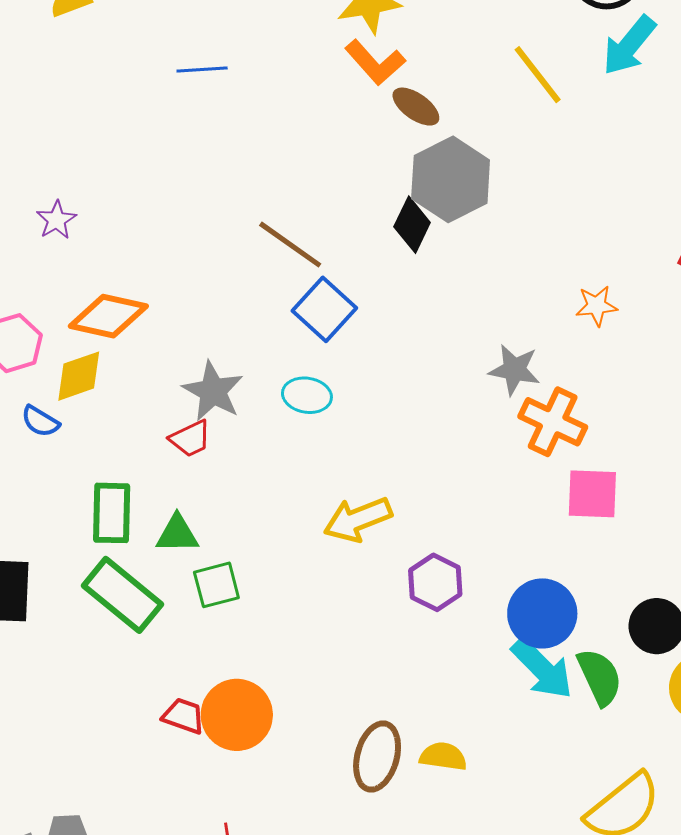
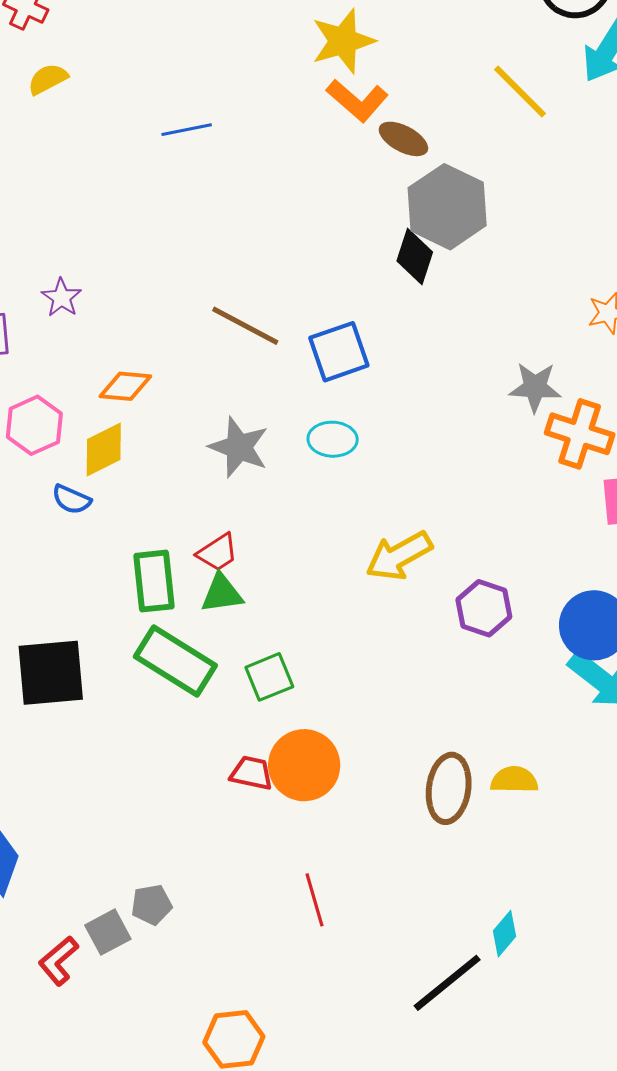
brown line: (290, 245) -> (245, 326), moved
blue square: (324, 309) -> (339, 352), turned 36
orange diamond: (108, 316) -> (125, 386), size x0.7
red trapezoid: (190, 439) -> (218, 553), moved
green square: (216, 585) -> (269, 677), moved

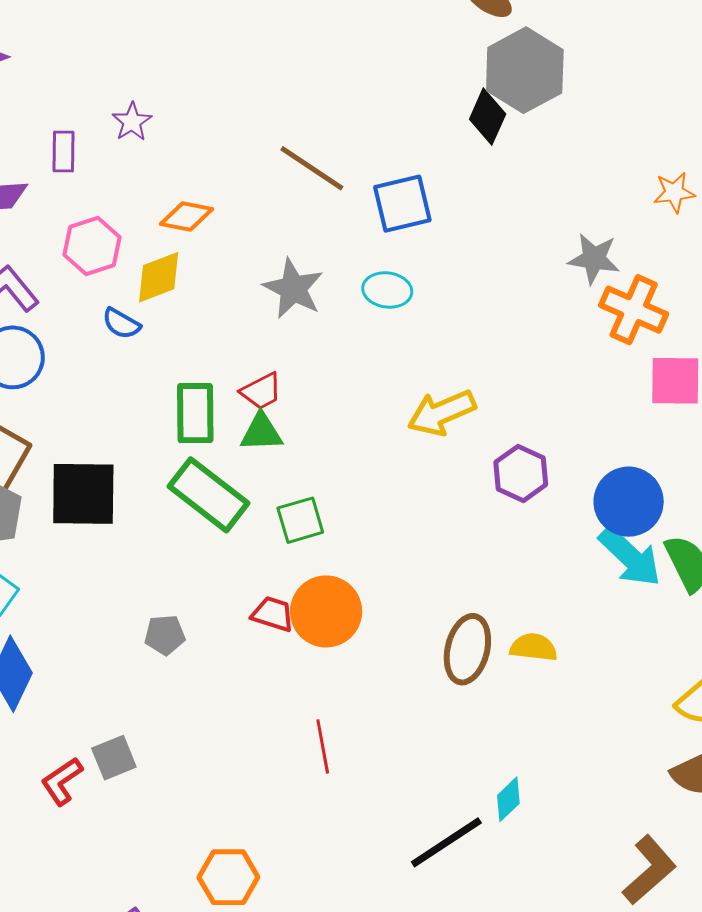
gray pentagon: (151, 905) -> (165, 635), moved

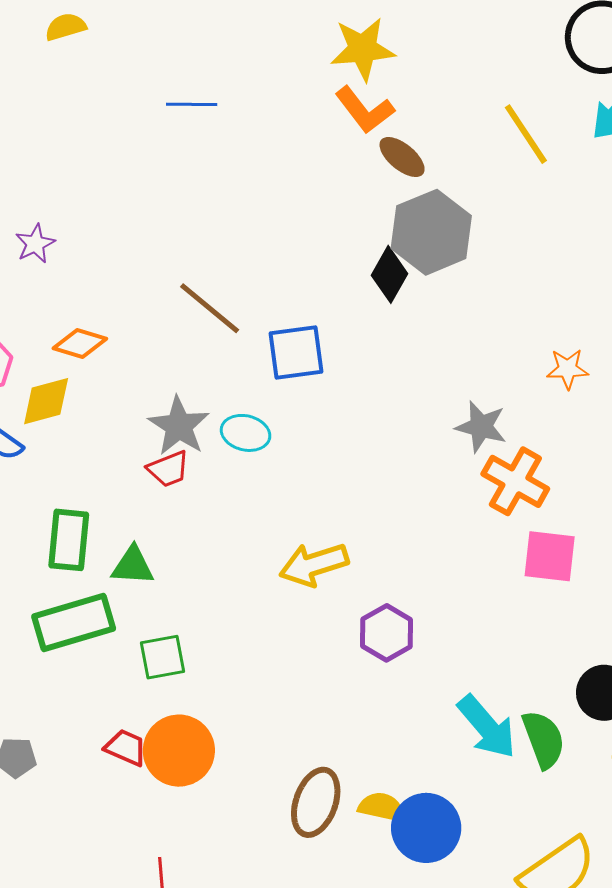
cyan ellipse: (387, 290) -> (246, 433), moved
red trapezoid: (261, 391) -> (168, 469), moved
green rectangle: (208, 495) -> (74, 623), turned -60
blue circle: (629, 502) -> (426, 828), moved

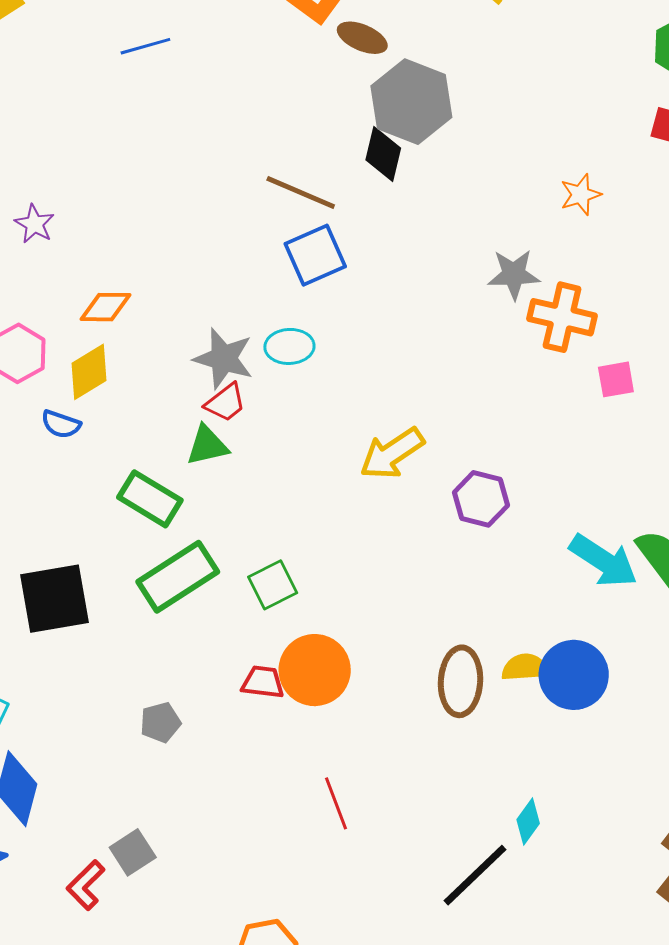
brown line: (210, 308) -> (301, 193), moved
green rectangle: (69, 540) -> (150, 499), turned -48
pink square: (550, 556) -> (616, 379), size x0.7
green triangle: (133, 566) -> (207, 446), moved

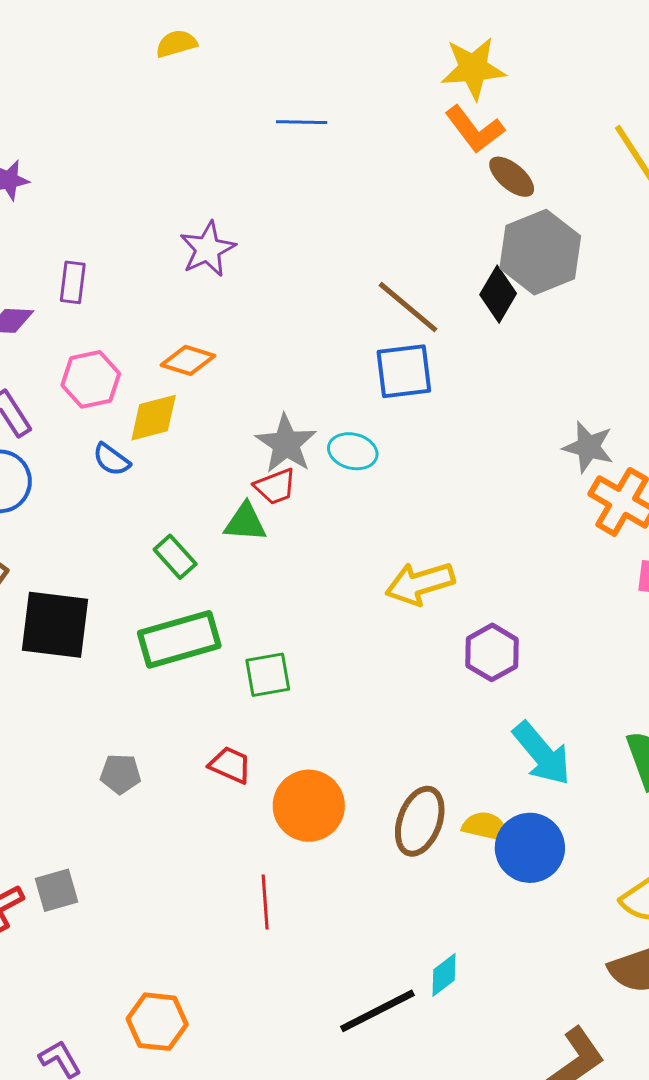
purple star: (34, 224) -> (208, 249), moved, size x1.4
green rectangle: (150, 499) -> (175, 557), size x0.7
cyan arrow: (603, 561) -> (542, 754), moved
orange circle: (315, 670) -> (309, 806), moved

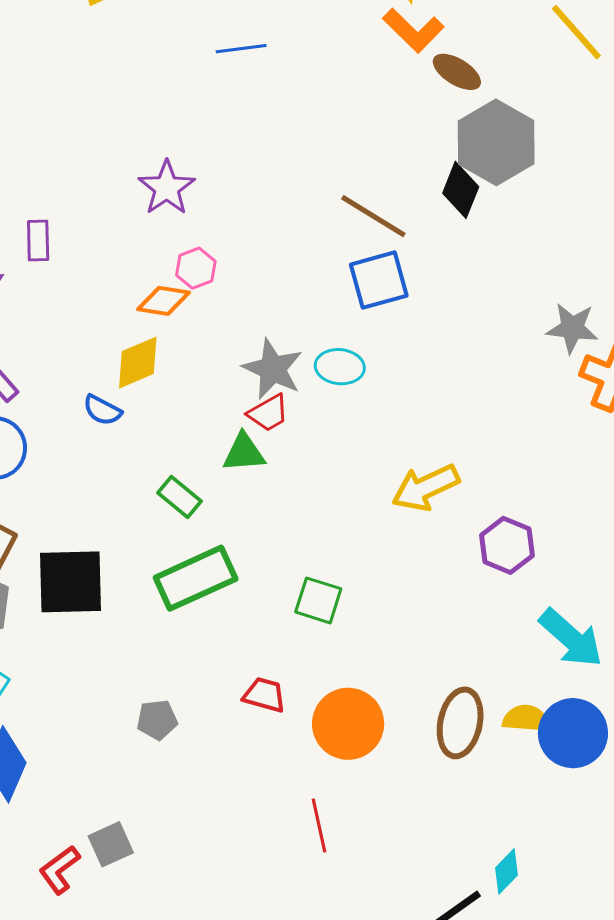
pink hexagon: (91, 379) -> (196, 268), moved, size x0.7
green square: (268, 675) -> (318, 600), moved, turned 36

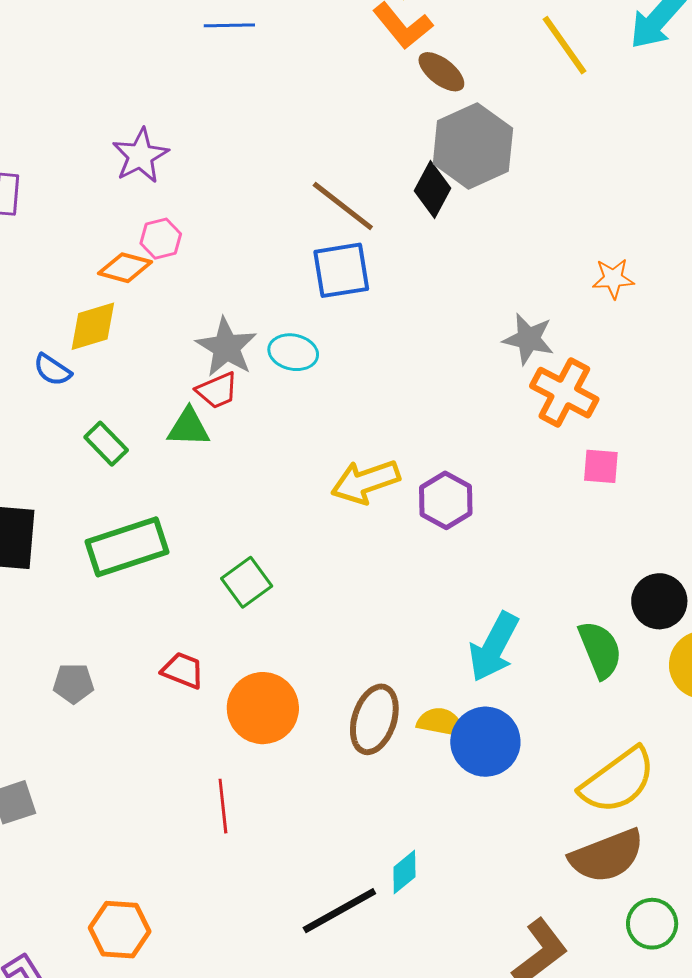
green rectangle: (179, 497) -> (106, 444), moved
purple hexagon: (507, 545) -> (446, 500), moved
green square: (318, 600) -> (247, 582), turned 30
cyan arrow: (571, 638) -> (494, 647), turned 70

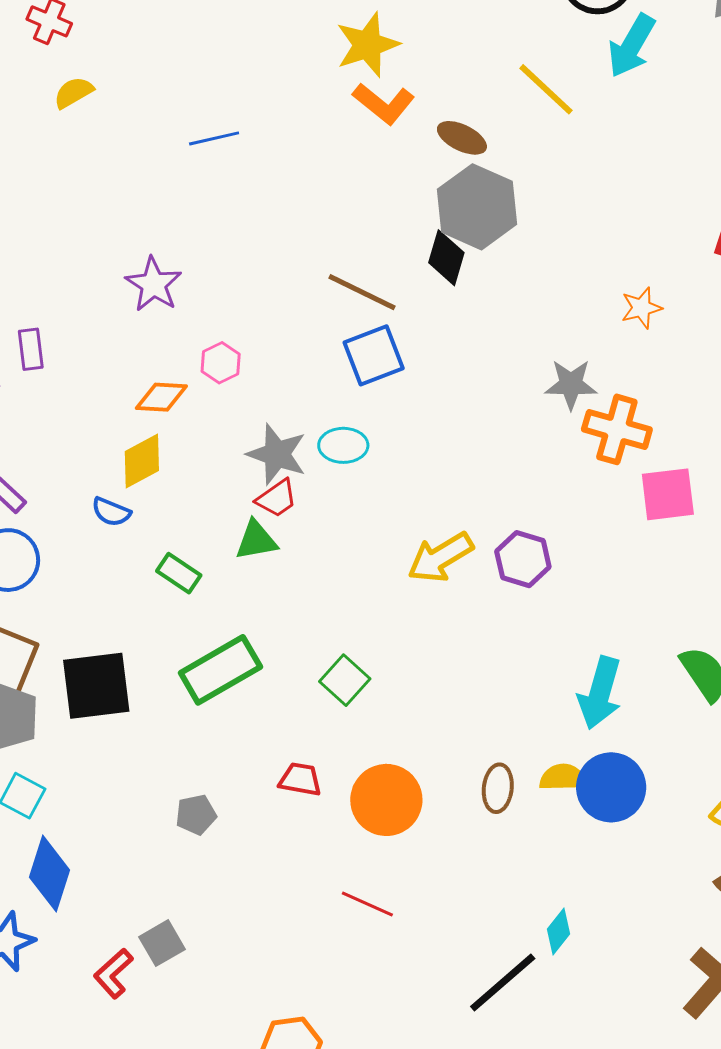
brown ellipse: (441, 72) -> (462, 138), moved
pink hexagon: (161, 239) -> (221, 363), moved
pink square: (601, 466) -> (668, 494), size x1.5
brown ellipse: (374, 719) -> (498, 788), size x0.7
red line: (223, 806) -> (367, 904), turned -48

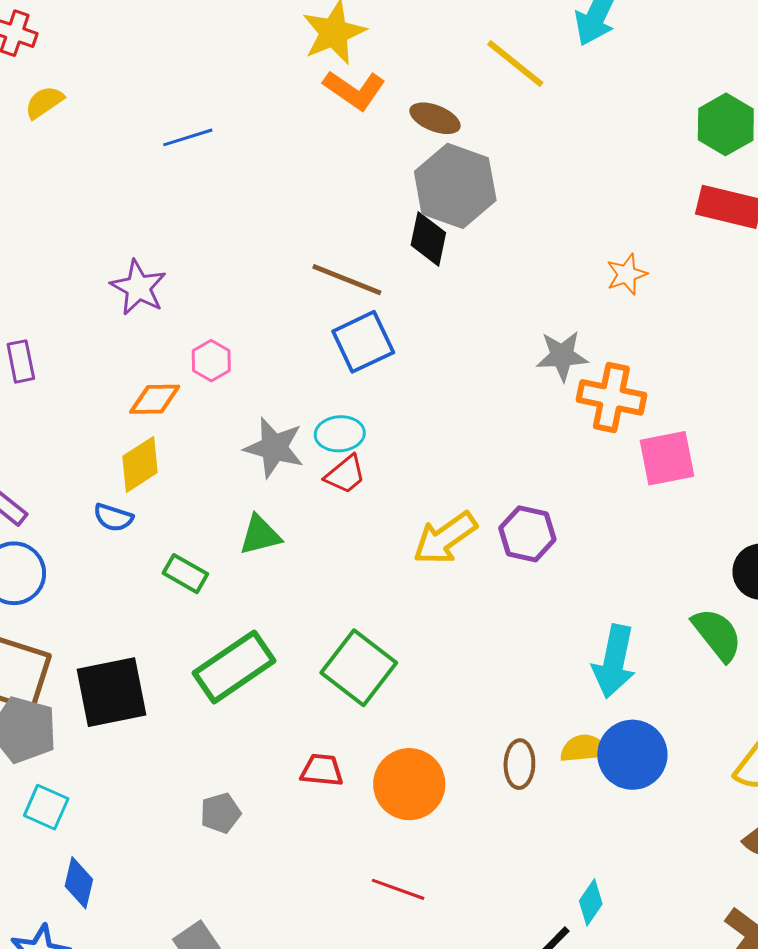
red trapezoid: (277, 498) -> (345, 474), moved
green square: (345, 680) -> (359, 668), size x1.5
blue diamond: (50, 874) -> (79, 883), size x0.7

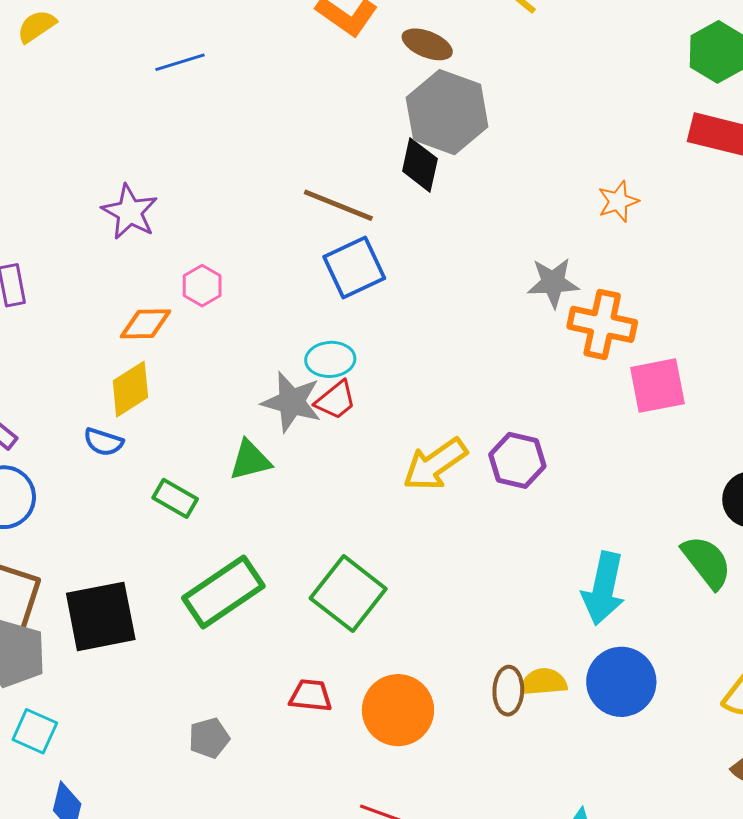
gray star: (274, 448) -> (291, 402), moved
yellow semicircle: (584, 748) -> (543, 682), moved

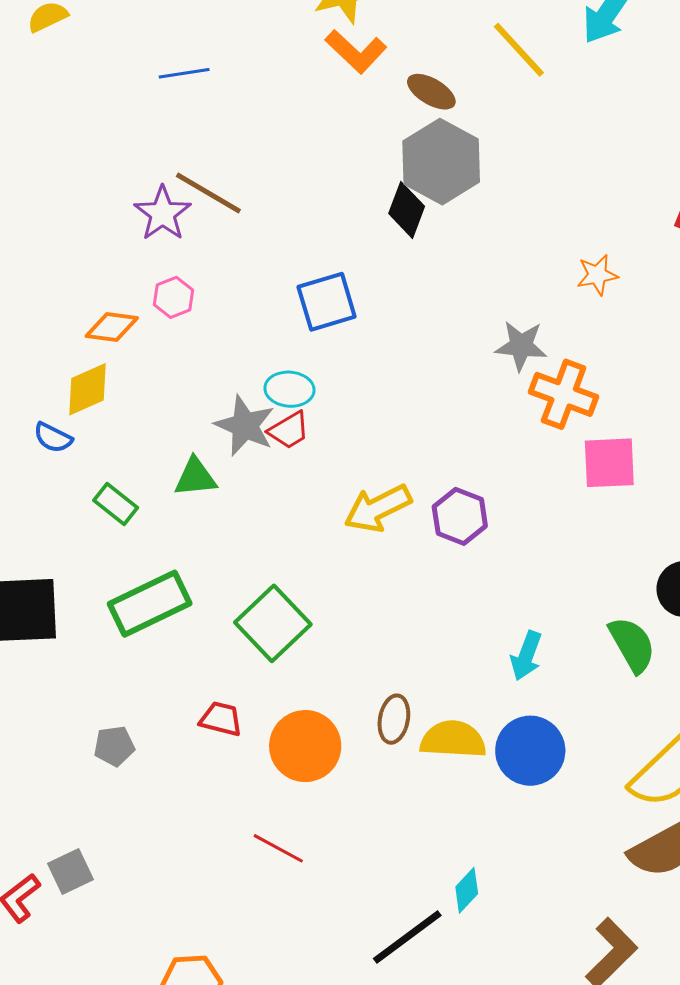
brown line: (338, 205) -> (208, 193), moved
purple star: (130, 212) -> (163, 213), moved
cyan arrow: (603, 588) -> (526, 656), size x0.7
yellow semicircle: (543, 682) -> (453, 739), size x1.4
brown ellipse: (508, 691) -> (394, 719), moved

